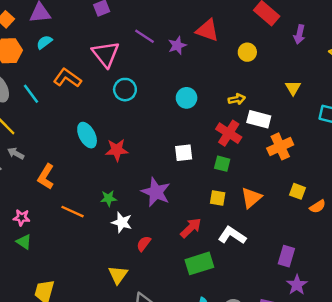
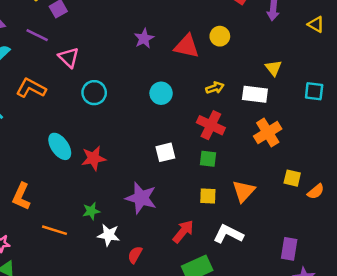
red triangle: (207, 30) -> (187, 46), moved
purple line: (145, 36) -> (37, 35), moved
pink triangle: (106, 54) -> (69, 57), size x0.7
white rectangle: (259, 119) -> (255, 94), moved

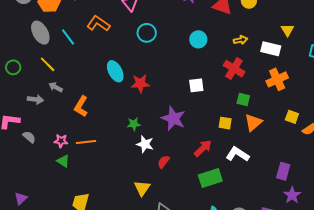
green square: (208, 159) -> (243, 100), moved
orange line: (55, 230) -> (86, 142), moved, turned -30

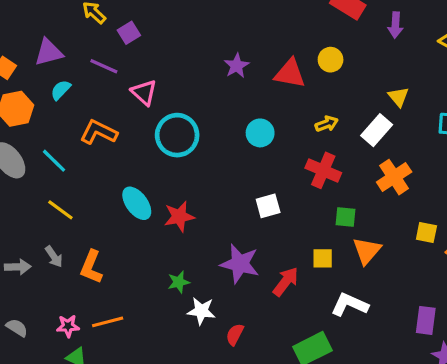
cyan circle: (147, 33) -> (177, 135), size x1.4
white rectangle: (271, 49) -> (377, 130), turned -54
yellow line: (48, 64) -> (60, 210), moved
gray arrow: (56, 87) -> (54, 257), moved, turned -144
red arrow: (203, 148) -> (286, 282), moved

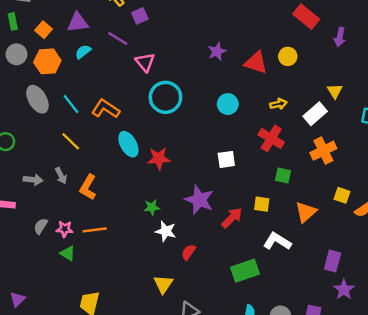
orange L-shape: (99, 132) -> (106, 109), moved
orange triangle: (367, 251) -> (306, 212), moved
gray semicircle: (17, 328) -> (41, 226), moved, turned -98

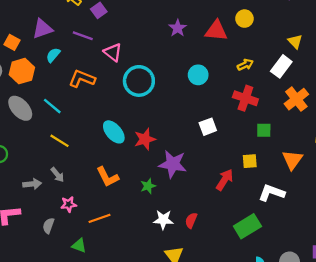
orange L-shape: (106, 109) -> (82, 79), moved
orange L-shape: (88, 187) -> (107, 177), moved, turned -45
purple star: (199, 200) -> (173, 164), moved
pink star: (65, 229) -> (69, 204), moved
white star: (166, 231) -> (163, 220), moved

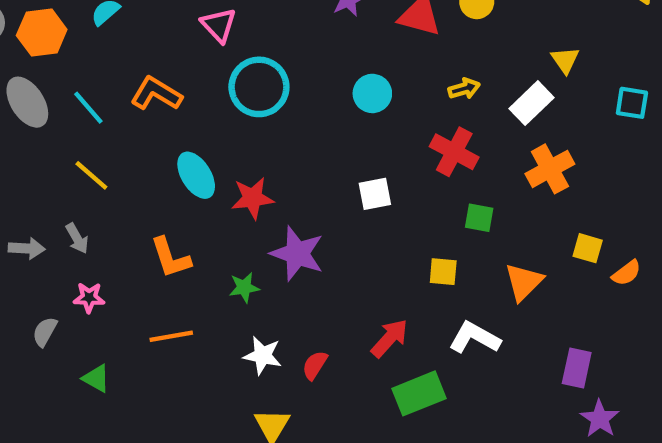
orange L-shape: (82, 79) -> (156, 94), moved
red arrow: (225, 180) -> (389, 338), moved
orange line: (99, 218) -> (171, 336), moved

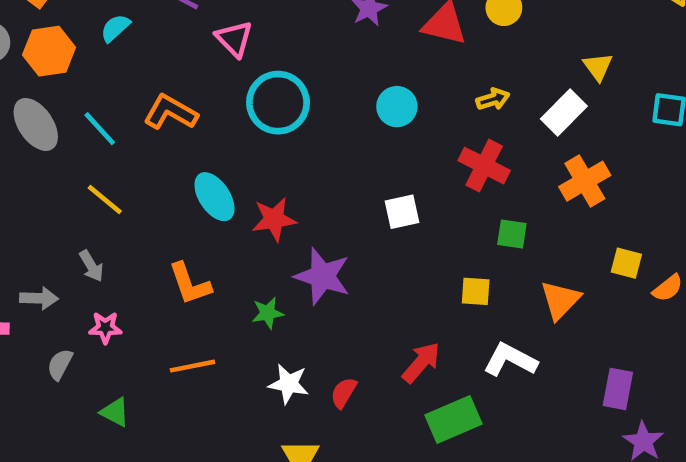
gray arrow: (27, 248) -> (39, 298), moved

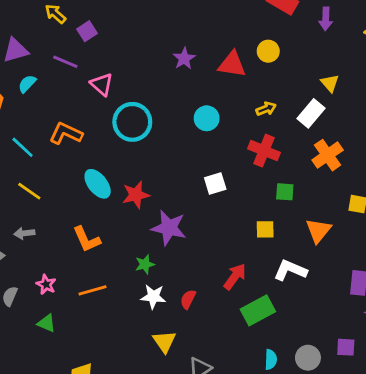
gray arrow: (91, 266) -> (24, 233), turned 120
green star: (268, 313) -> (145, 264), moved
pink star: (105, 328) -> (46, 284), moved, turned 30

